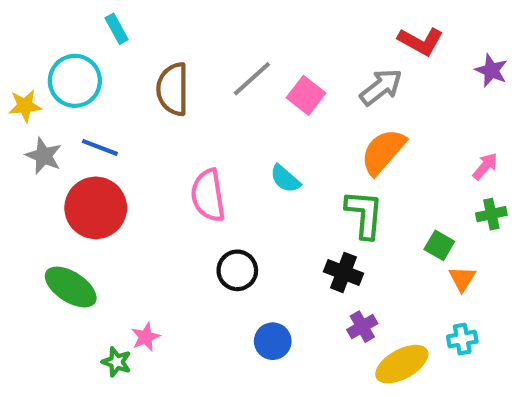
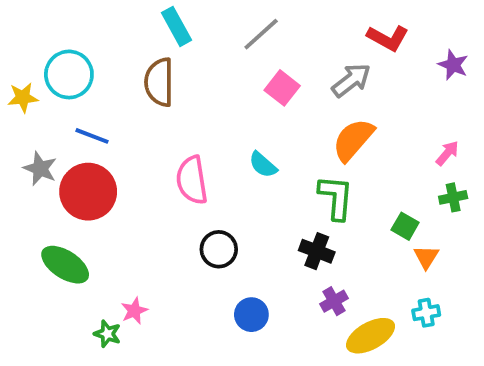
cyan rectangle: (117, 29) -> (177, 26), moved, size x1.4
gray line: (252, 79) -> (261, 34), moved
gray star: (44, 156) -> (40, 169), moved

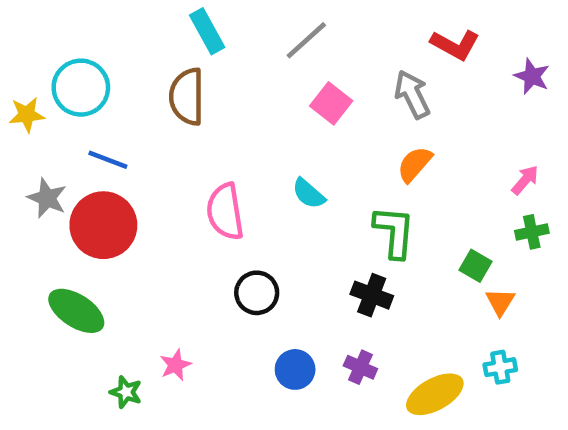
gray arrow: (351, 80) -> (412, 94), turned -78
orange semicircle: (353, 140) -> (415, 164), size x0.7
purple cross: (334, 301) -> (360, 367), moved, turned -36
pink star: (134, 311) -> (176, 365), moved

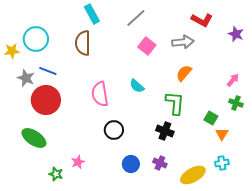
gray arrow: (412, 94) -> (183, 42), turned 110
gray star: (47, 198) -> (26, 78), moved
green cross: (532, 232) -> (236, 103), turned 32

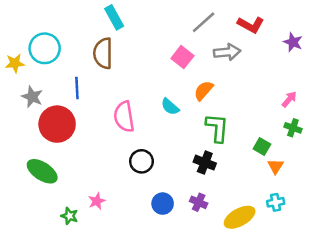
gray line: (136, 18) -> (204, 22), moved
blue line: (48, 71) -> (77, 88), moved, turned 66
orange semicircle: (184, 73) -> (204, 91), moved

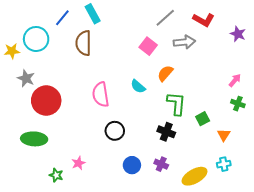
blue line: (77, 88) -> (62, 18), moved, turned 42
green square: (262, 146) -> (203, 119), moved, turned 32
green ellipse: (42, 171) -> (34, 139), turned -30

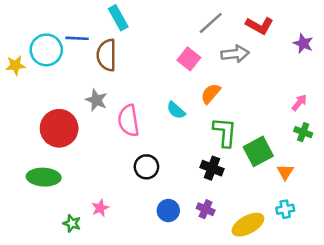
blue line: (62, 18) -> (77, 38), moved, turned 54
gray star: (26, 78) -> (96, 100), moved
green square: (203, 119) -> (258, 151), size x1.6

